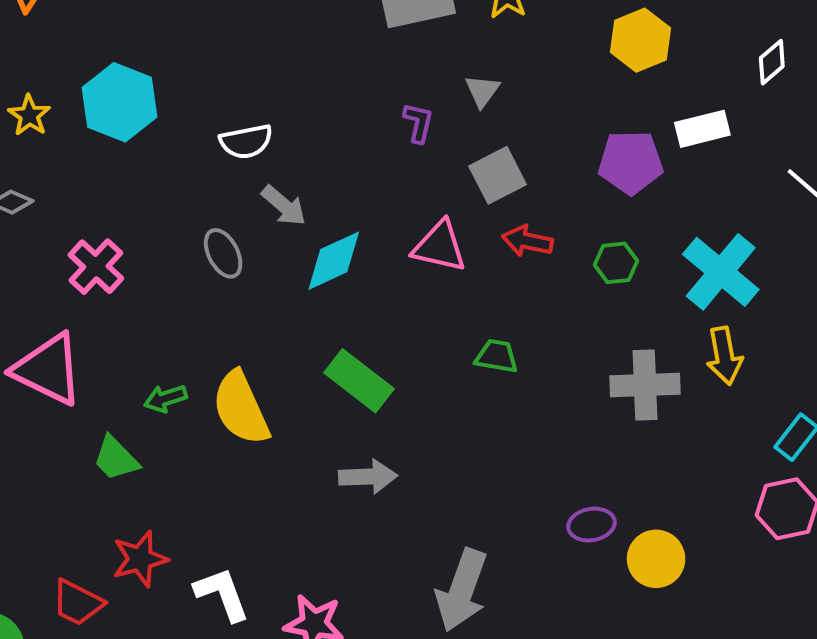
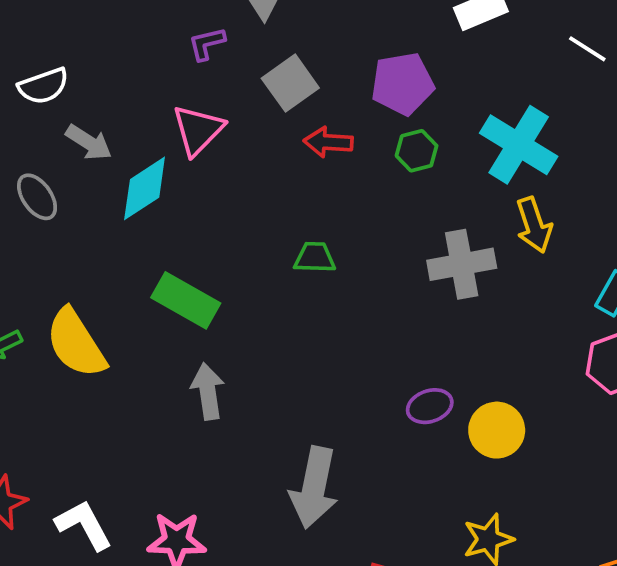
purple L-shape: (418, 123) -> (207, 44), turned -108
purple pentagon: (631, 162) -> (402, 84), moved
pink triangle: (440, 246) -> (198, 130), moved, turned -50
gray arrow: (368, 477) -> (208, 391), turned -88

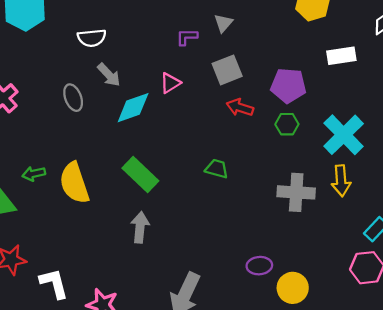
pink triangle: (198, 130) -> (170, 83), size x0.7

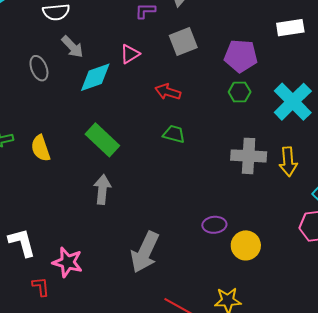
red arrow: (240, 107) -> (168, 92), moved
yellow arrow: (341, 181) -> (288, 162), moved
yellow semicircle: (74, 183) -> (41, 148), size x0.7

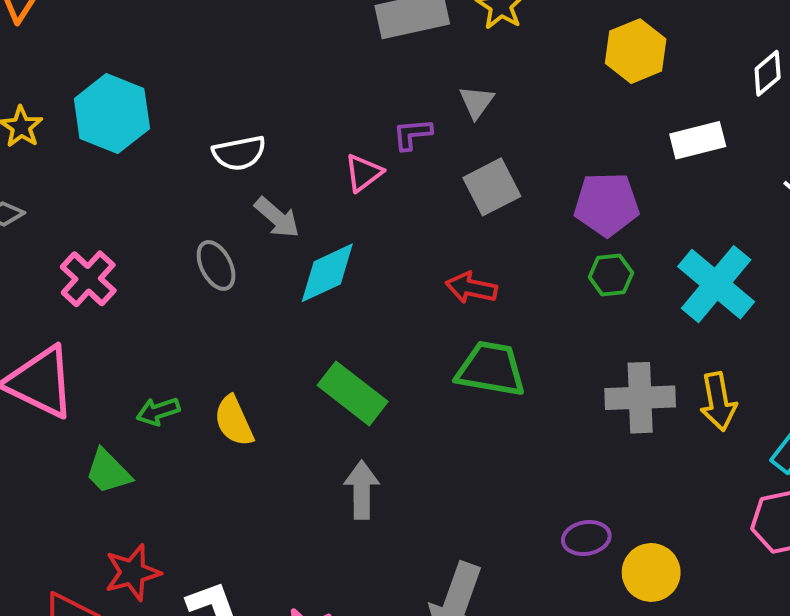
pink triangle: (130, 54) -> (363, 173), moved
green trapezoid: (174, 134) -> (491, 369), size x1.6

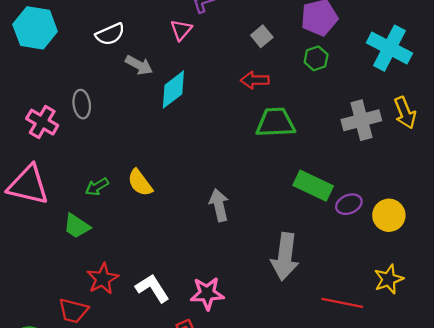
gray square: (492, 187) -> (262, 36), moved, size x0.7
gray ellipse: (216, 265) -> (82, 104), moved, turned 32
green hexagon: (611, 275) -> (316, 58), moved
green rectangle: (353, 393) -> (313, 186), moved

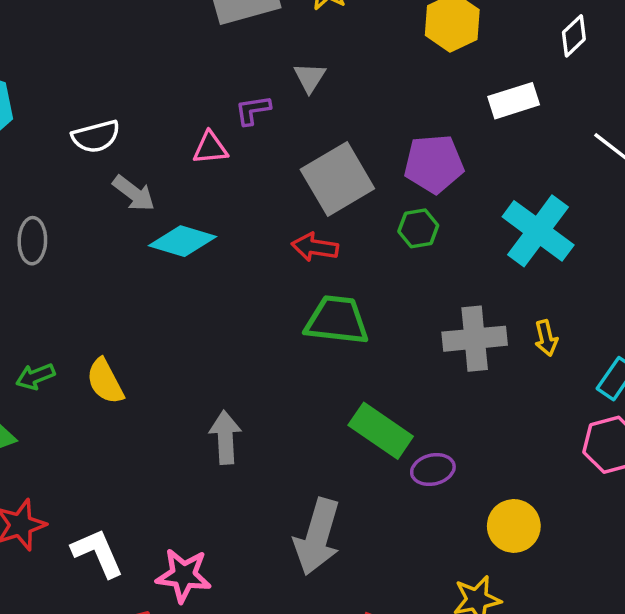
pink triangle: (181, 30) -> (210, 148), turned 35
gray square: (262, 36) -> (337, 179), size x2.0
cyan diamond: (173, 90) -> (182, 241), turned 45
yellow arrow: (405, 113) -> (546, 338), size x0.7
yellow circle: (389, 215) -> (514, 526), moved

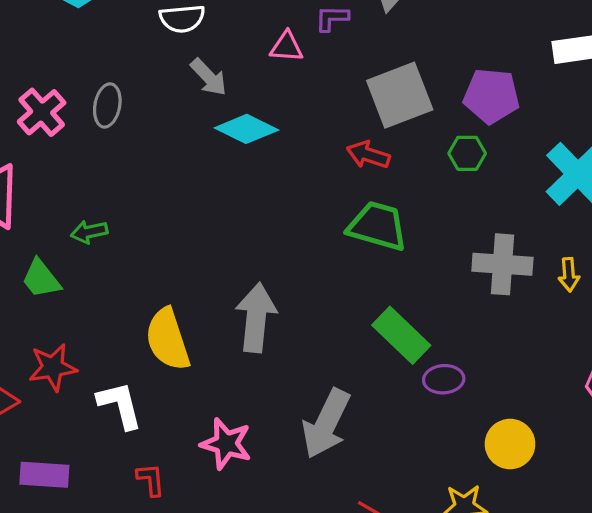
yellow semicircle: (105, 381) -> (168, 339), moved, size x1.4
gray arrow: (225, 437) -> (256, 318), size x1.4
pink star: (184, 575) -> (226, 444), moved

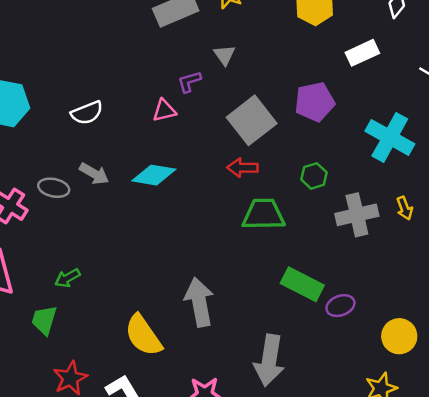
gray arrow: (209, 77) -> (94, 174), moved
gray ellipse: (107, 105) -> (54, 188), turned -72
green hexagon: (467, 153) -> (314, 176), moved
green trapezoid: (41, 279) -> (44, 320), turned 72

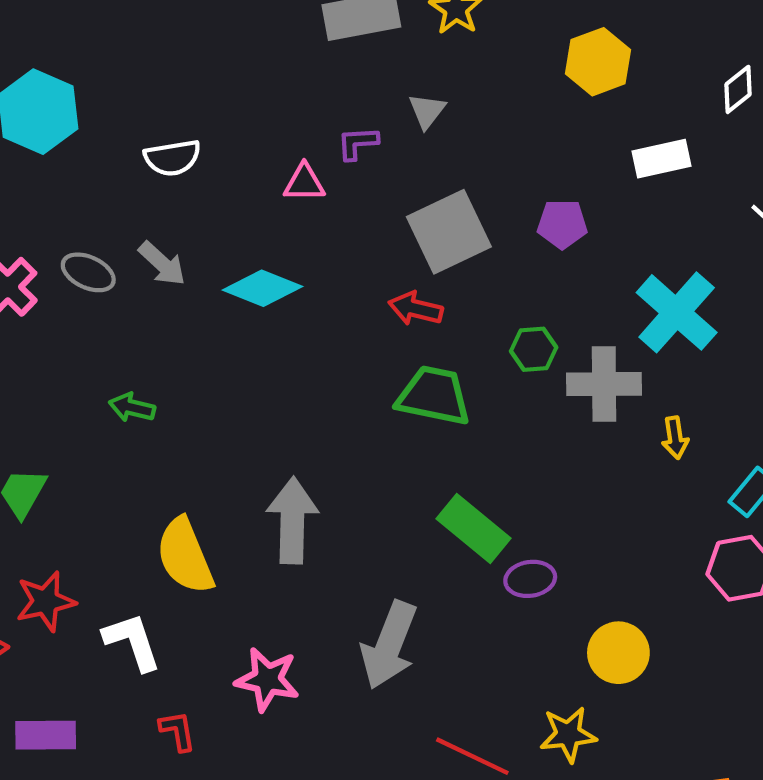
purple pentagon: (315, 102) -> (562, 224), size x0.7
gray cross: (357, 215) -> (604, 384), moved
green arrow: (67, 278) -> (132, 407), moved, turned 30

